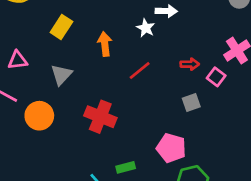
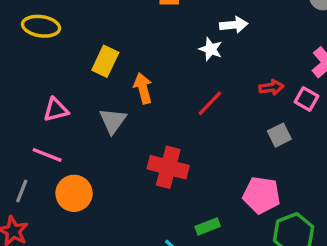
orange arrow: (105, 44) -> (143, 88), moved
orange circle: (39, 116) -> (74, 193), moved

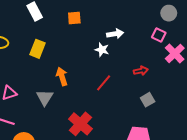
yellow rectangle: (105, 61) -> (37, 49), moved
pink square: (306, 99) -> (159, 35), moved
red cross: (168, 167) -> (80, 124), turned 30

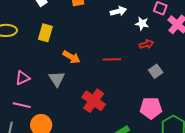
white star: (102, 50) -> (142, 24), moved
orange arrow: (62, 76) -> (71, 57), turned 144
red line: (104, 83) -> (112, 59), turned 54

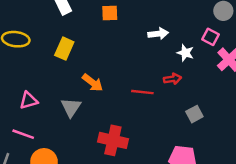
red arrow: (146, 44) -> (172, 79), moved
red cross: (94, 101) -> (113, 140), turned -30

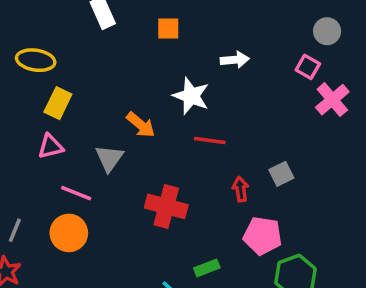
yellow rectangle: (64, 49) -> (58, 103), moved
white star: (185, 53) -> (191, 96), moved, size x1.5
red arrow: (172, 79) -> (240, 189), moved, turned -91
pink line: (23, 134) -> (76, 193), moved

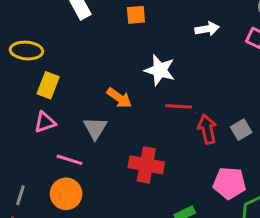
white arrow: (235, 60) -> (207, 29), moved
red arrow: (240, 189) -> (207, 129), moved, size x1.4

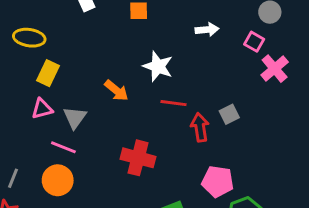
gray triangle: (95, 128) -> (75, 118), moved
gray square: (241, 130) -> (229, 114), moved

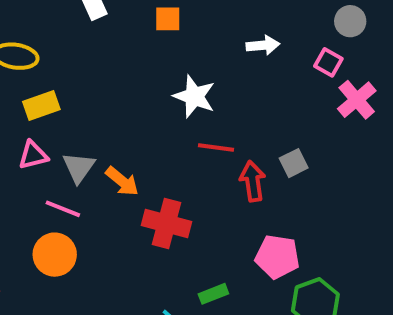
yellow rectangle: (48, 73) -> (41, 105), turned 45
orange arrow: (116, 91) -> (122, 181), moved

